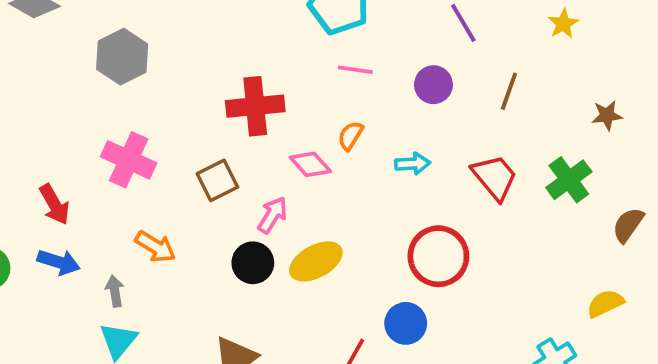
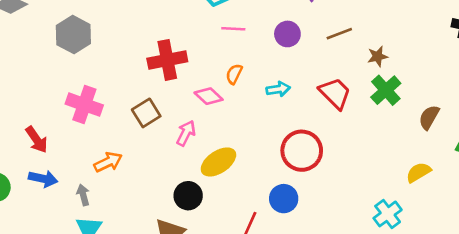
brown line: (509, 91) -> (339, 34), turned 55
brown star: (607, 115) -> (378, 56), moved
orange arrow: (155, 247) -> (108, 162), turned -52
black circle: (253, 263) -> (188, 196), moved

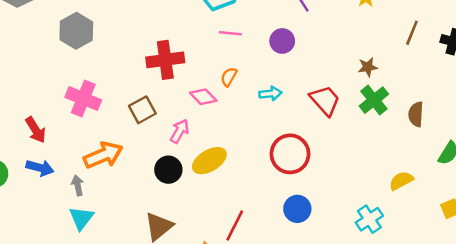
brown line: (339, 34) -> (412, 33), moved, turned -50
brown semicircle: (429, 117) -> (416, 114), moved, turned -30
orange arrow: (108, 162) -> (103, 155), size x1.4
black circle: (188, 196) -> (168, 170), moved
blue circle: (284, 199) -> (297, 209), moved

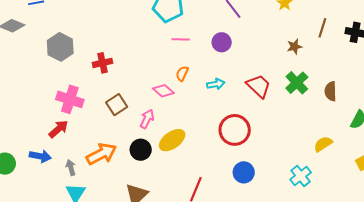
red cross: (165, 60) -> (103, 63), moved, size x0.7
brown star: (368, 67) -> (294, 47), moved
red arrow: (36, 130) -> (58, 129), moved, turned -95
orange arrow: (103, 155) -> (101, 154), moved

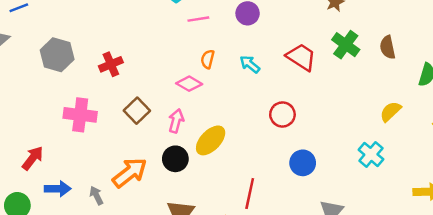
cyan arrow: (216, 84) -> (250, 64), turned -120
red arrow: (58, 129) -> (33, 158), moved
red circle: (235, 130) -> (282, 114), size x0.7

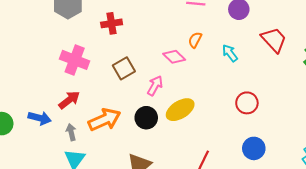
red trapezoid: (301, 57) -> (274, 40), moved
red arrow: (33, 158) -> (69, 100), moved

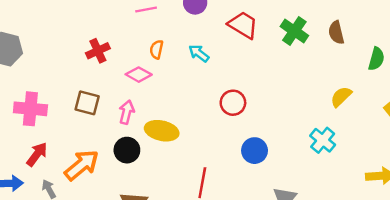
red cross: (112, 23) -> (98, 51), moved
brown square: (124, 68) -> (87, 103), turned -30
yellow ellipse: (180, 110) -> (162, 131), turned 60

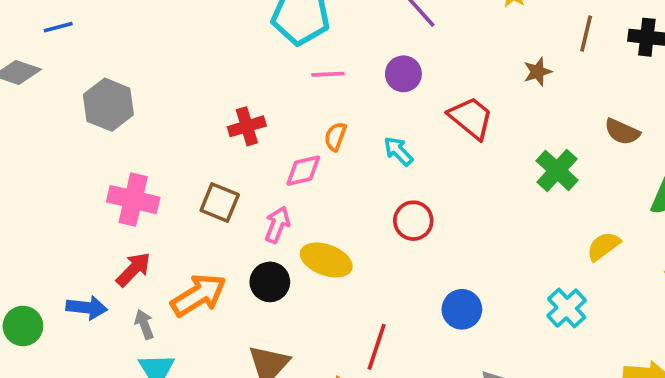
green cross: (294, 31) -> (557, 170), moved
brown semicircle: (336, 33) -> (622, 132), moved, turned -60
pink diamond: (139, 75) -> (303, 171), turned -50
red circle: (233, 103) -> (413, 221), moved

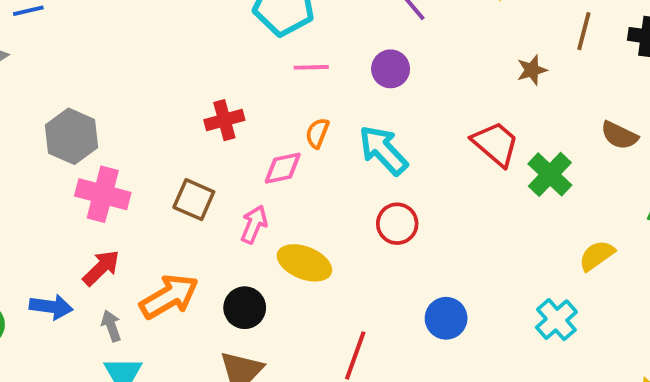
gray hexagon: (108, 105) -> (72, 136), moved
red trapezoid: (471, 118) -> (495, 144), moved
cyan arrow: (398, 151) -> (383, 150), size x1.6
black circle: (270, 282) -> (245, 308), moved

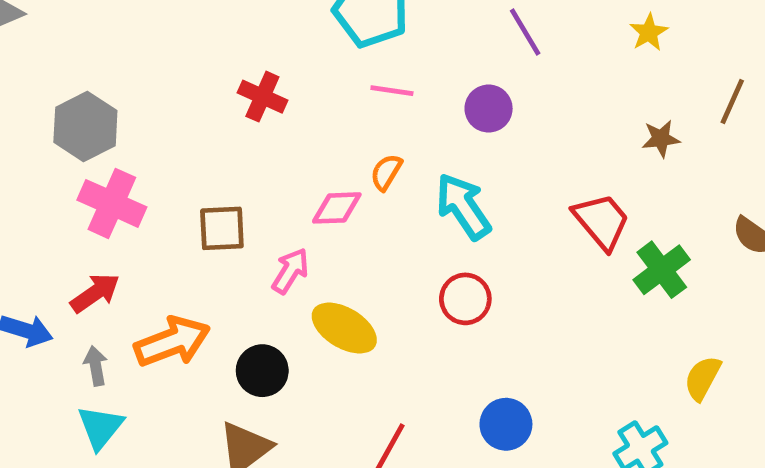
red cross: (224, 120) -> (262, 97), moved, turned 30
brown square: (194, 200) -> (222, 228), turned -36
yellow semicircle: (597, 256) -> (703, 378), turned -36

